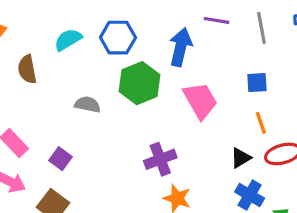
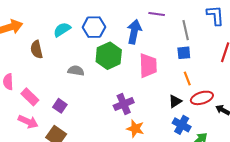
gray line: (261, 28) -> (186, 30), moved
pink trapezoid: (200, 101) -> (148, 66), turned 30

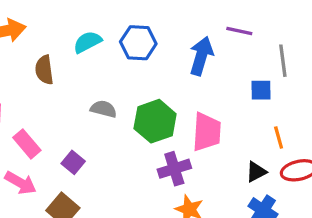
blue square: (184, 53) -> (261, 90), moved
green hexagon: (109, 56) -> (155, 121), moved
pink trapezoid: (148, 66) -> (207, 132), moved

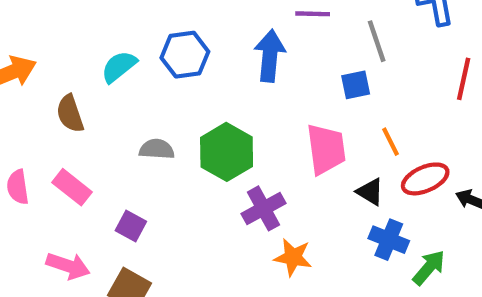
pink trapezoid: (207, 132) -> (326, 149), moved
pink rectangle: (27, 144) -> (72, 187), moved
black triangle: (256, 172) -> (370, 192), turned -50

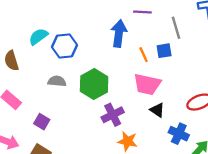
blue hexagon: (185, 55) -> (64, 46), moved
orange line: (390, 142) -> (144, 55), moved
pink trapezoid: (326, 149) -> (147, 84), turned 108
black triangle: (370, 192) -> (157, 110), moved

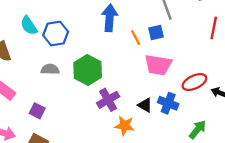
cyan semicircle: (38, 37) -> (29, 26), turned -84
pink trapezoid: (147, 84) -> (158, 65), moved
black triangle: (157, 110) -> (145, 105), moved
blue cross: (179, 134) -> (168, 103), moved

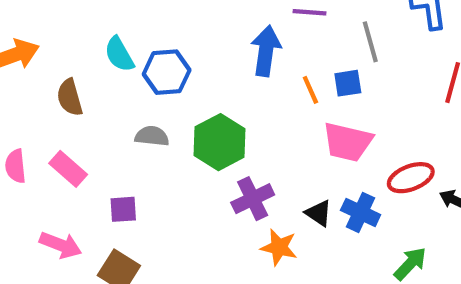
purple square: (37, 111) -> (123, 209), turned -35

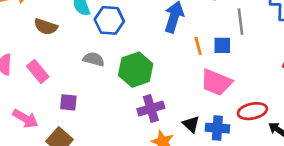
brown semicircle: (70, 97) -> (46, 27), turned -65
blue cross: (361, 212) -> (217, 128), turned -30

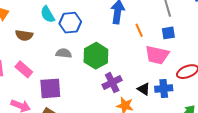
blue square: (222, 45) -> (168, 33), moved
purple square: (68, 102) -> (50, 88), size x1.6

